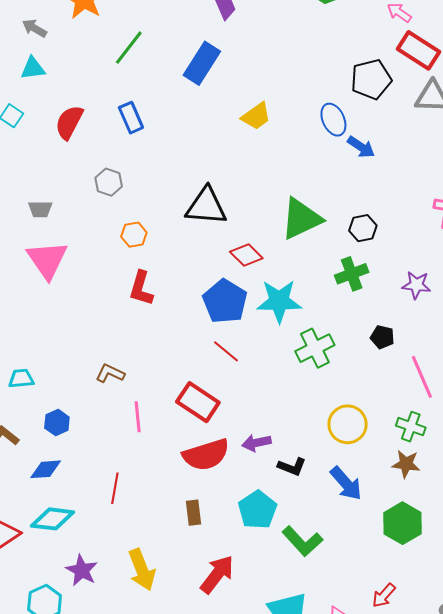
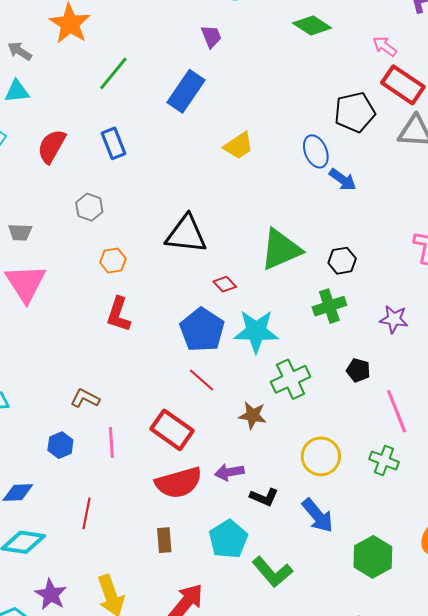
red diamond: (246, 255) -> (225, 284), size x0.7
blue hexagon: (57, 423) -> (60, 445), moved
brown star: (406, 464) -> (253, 415), moved

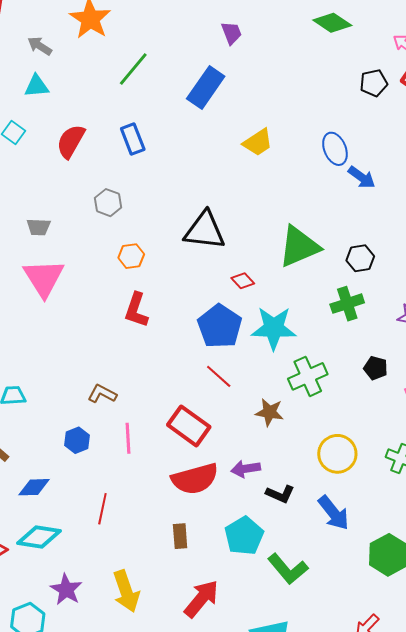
black pentagon: (355, 112) -> (374, 83), moved, size x0.7

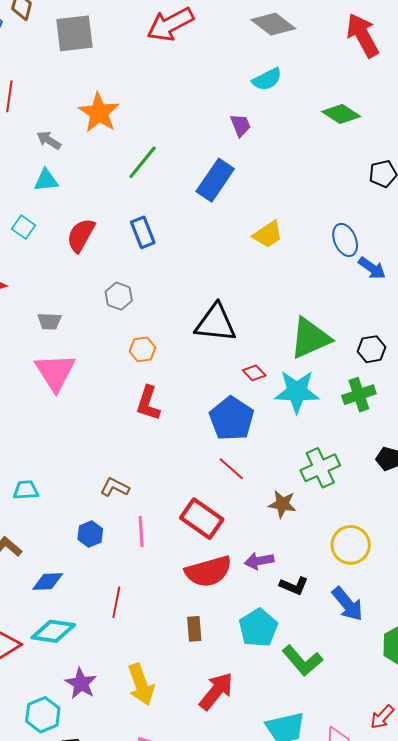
cyan star: (274, 328) -> (297, 392), moved

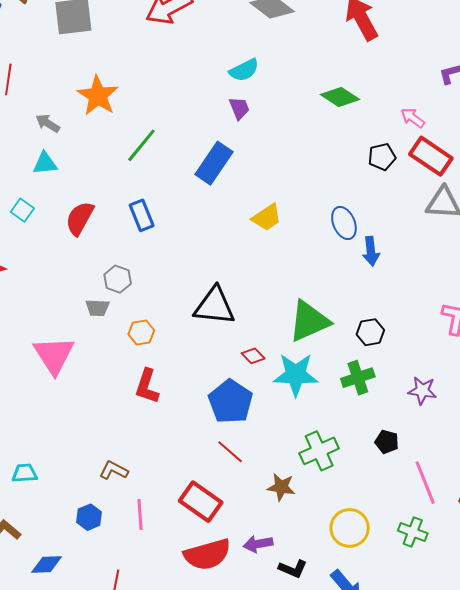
cyan semicircle: (267, 79) -> (244, 70), moved
blue arrow: (372, 268) -> (371, 251), turned 48
gray trapezoid: (49, 321) -> (98, 308), moved

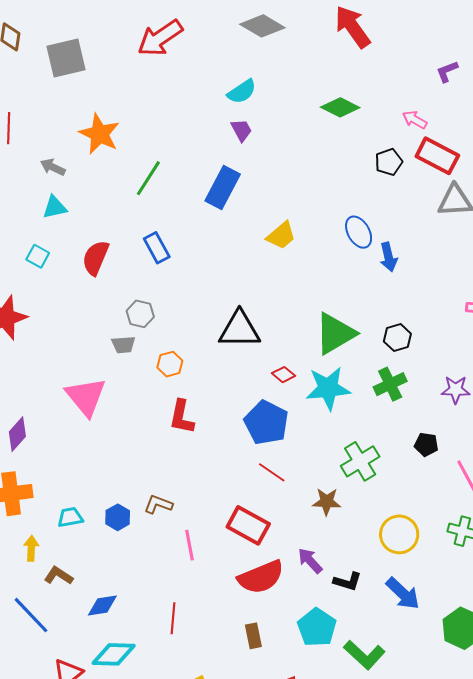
blue hexagon: (89, 517) -> (118, 517), moved
purple arrow: (258, 544) -> (310, 561), turned 64

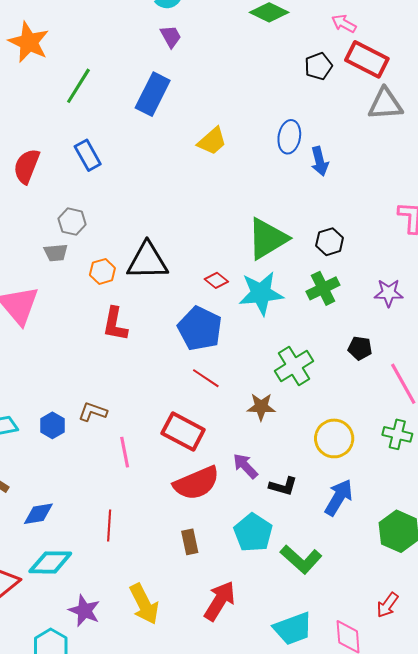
blue ellipse: (359, 232) -> (289, 137), turned 40
black triangle: (240, 330) -> (147, 261), moved
blue arrow: (403, 594) -> (339, 498), turned -102

